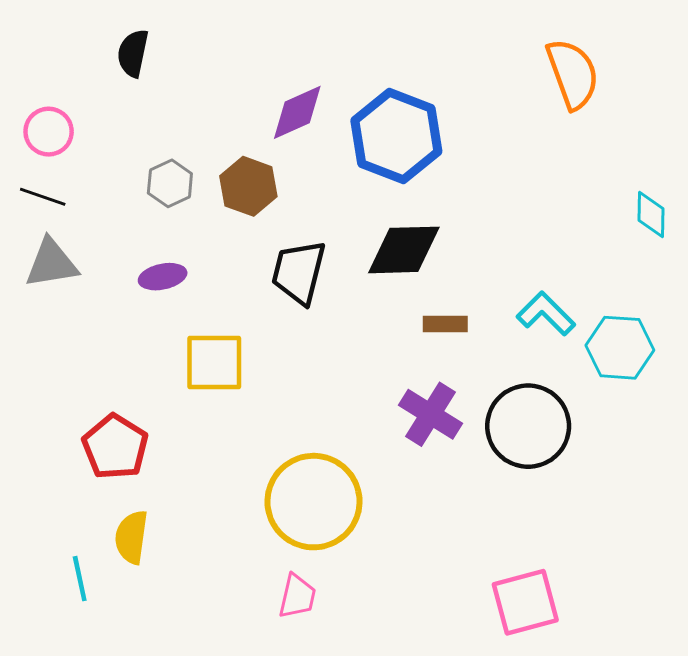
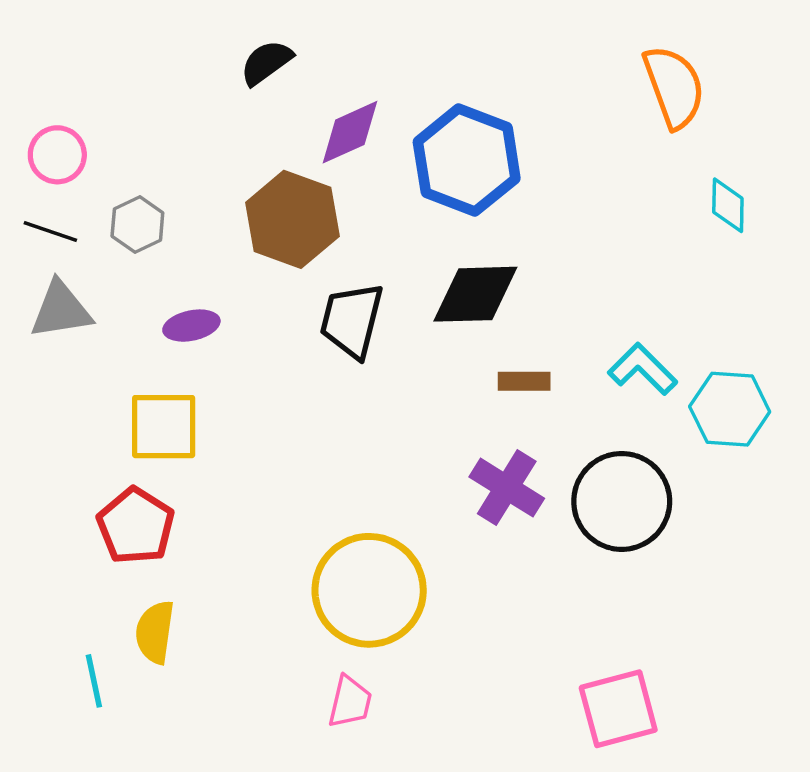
black semicircle: (133, 53) -> (266, 63), moved, turned 42
gray hexagon: (170, 183) -> (137, 225), moved
brown hexagon: (248, 186) -> (292, 219), size x1.4
cyan diamond: (651, 214) -> (728, 205), moved
yellow square: (214, 362) -> (164, 427), moved

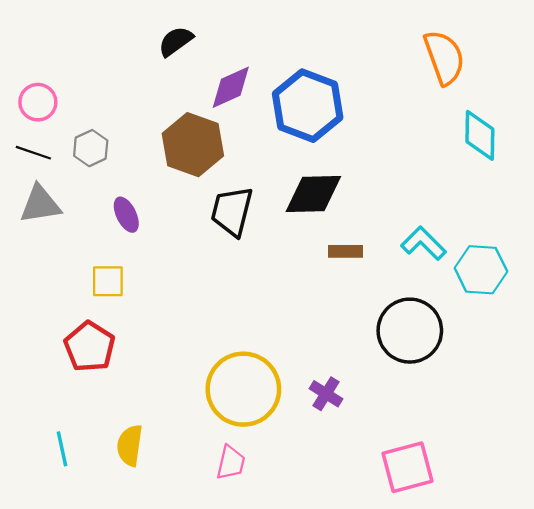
cyan diamond: (728, 205) -> (480, 135), size x1.4
purple ellipse: (191, 326) -> (126, 215), turned 76
yellow square: (164, 427) -> (108, 281), size x0.7
purple cross: (507, 488) -> (326, 394), moved, size x0.7
yellow semicircle: (155, 632) -> (130, 445), moved

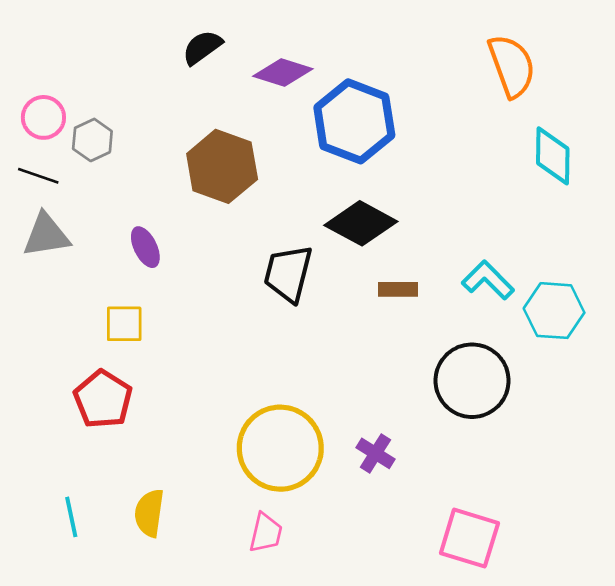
purple diamond: (231, 87) -> (283, 72), moved, turned 42
gray hexagon: (91, 148) -> (92, 140), moved
black diamond: (313, 194) -> (361, 223), turned 30
black trapezoid: (232, 211) -> (288, 274), moved
pink square: (408, 467) -> (469, 538), turned 32

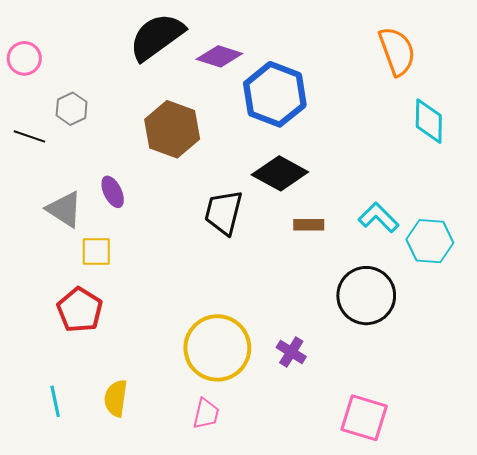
black semicircle: (202, 47) -> (157, 37), size x1.8
pink circle: (43, 117) -> (24, 58), moved
gray triangle: (46, 235) -> (64, 209), moved, turned 42

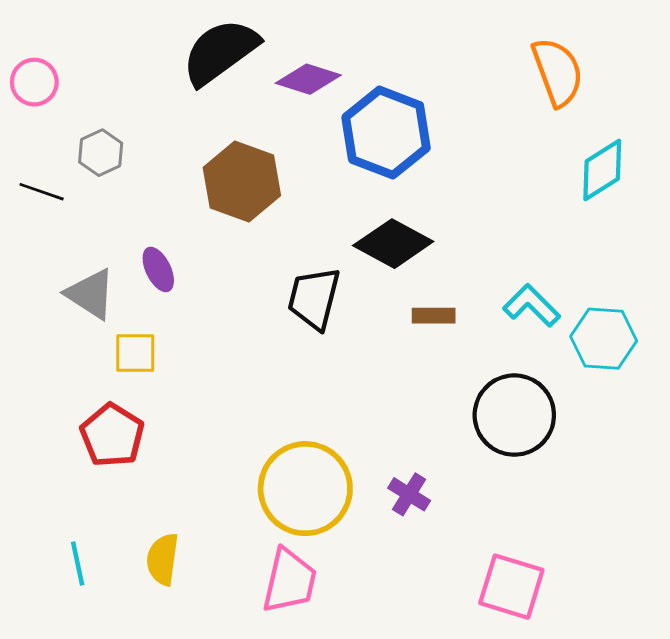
cyan diamond: (429, 121) -> (602, 170), turned 57
pink trapezoid: (206, 414) -> (289, 581), size x1.5

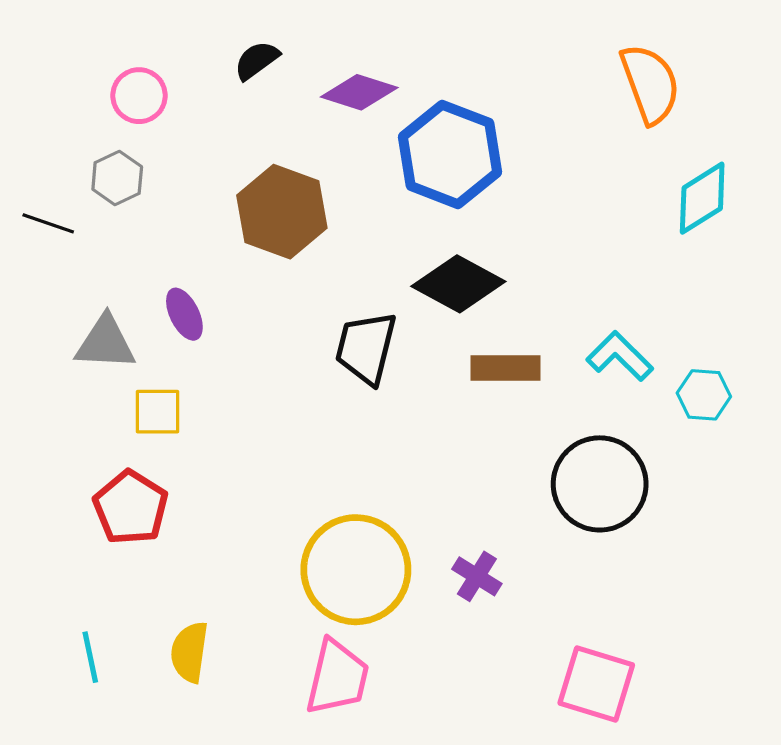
black semicircle: (220, 52) -> (257, 60), size x0.5
pink circle: (34, 82) -> (139, 96), moved
gray triangle: (91, 294) -> (105, 343), turned -30
brown rectangle: (434, 316) -> (505, 368), size x1.4
cyan hexagon: (604, 339) -> (704, 395), size x0.7

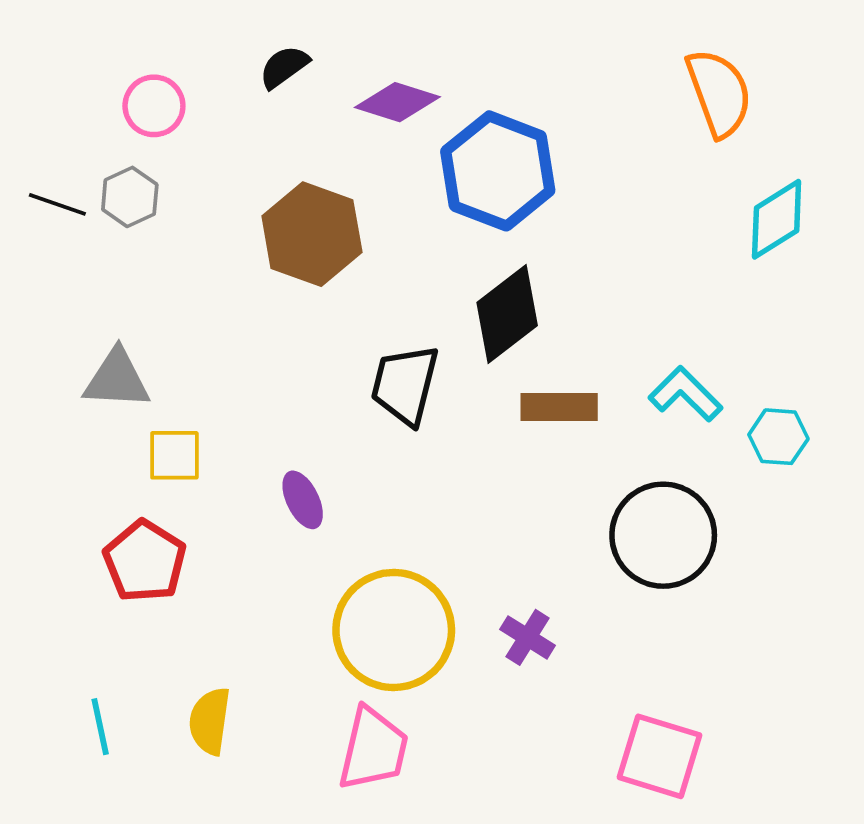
black line: (48, 223) -> (57, 204), moved
black diamond: (458, 284) -> (507, 314), turned -66
purple ellipse: (184, 314) -> (303, 500), moved

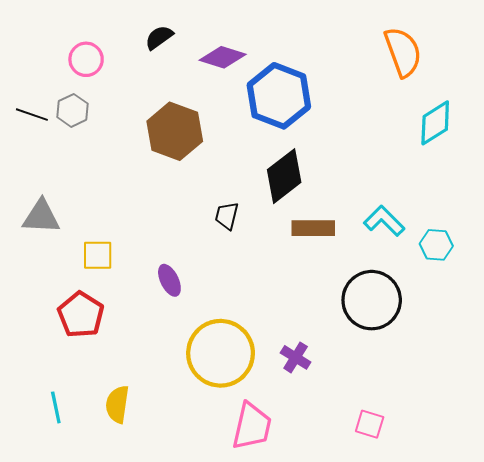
gray triangle: (117, 379) -> (41, 217), moved
black trapezoid: (405, 385) -> (227, 216), size x0.6
pink trapezoid: (373, 749) -> (252, 426), moved
pink square: (659, 756) -> (370, 424), size x0.6

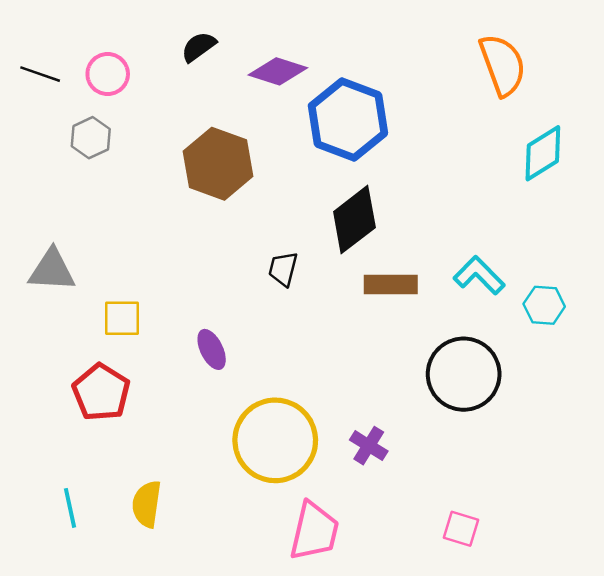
black line: (32, 115) -> (40, 74), moved

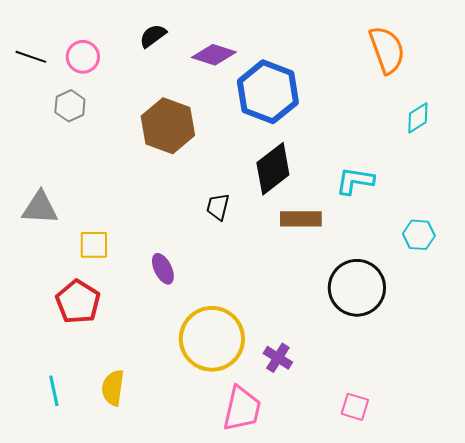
cyan diamond: (543, 153) -> (418, 118), size x0.7
cyan L-shape: (479, 275) -> (355, 181), moved, turned -36
purple cross: (369, 446) -> (278, 358), moved

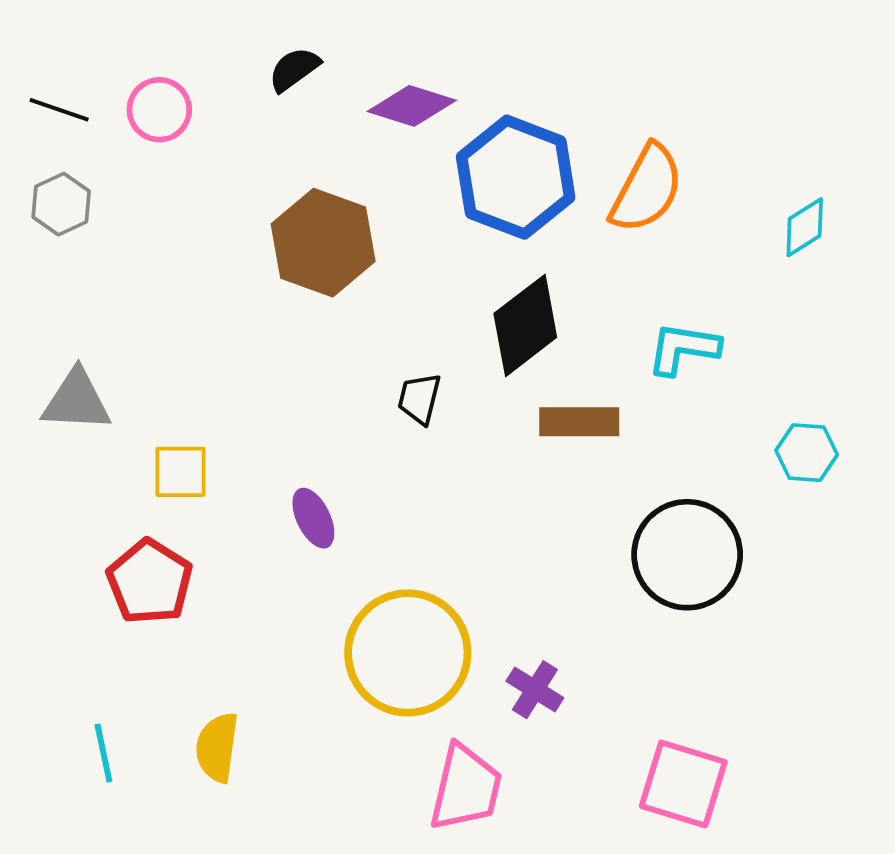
orange semicircle: (387, 50) -> (647, 189), moved, turned 48
gray hexagon: (70, 106) -> (61, 204), moved
pink square: (355, 407) -> (683, 784), size x1.6

